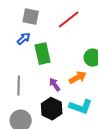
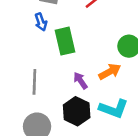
blue arrow: (24, 39) -> (41, 22), turned 112

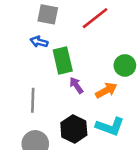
blue arrow: (41, 22) -> (39, 42), turned 126
purple arrow: (80, 81) -> (76, 85), moved

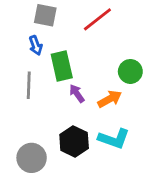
blue arrow: (39, 42) -> (36, 45), turned -126
gray line: (33, 100) -> (29, 85), moved

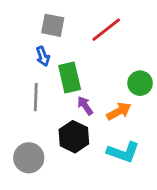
black hexagon: (74, 141) -> (74, 137), moved
gray circle: (32, 158) -> (29, 158), moved

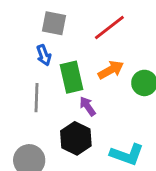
orange arrow: (119, 111) -> (111, 70), moved

